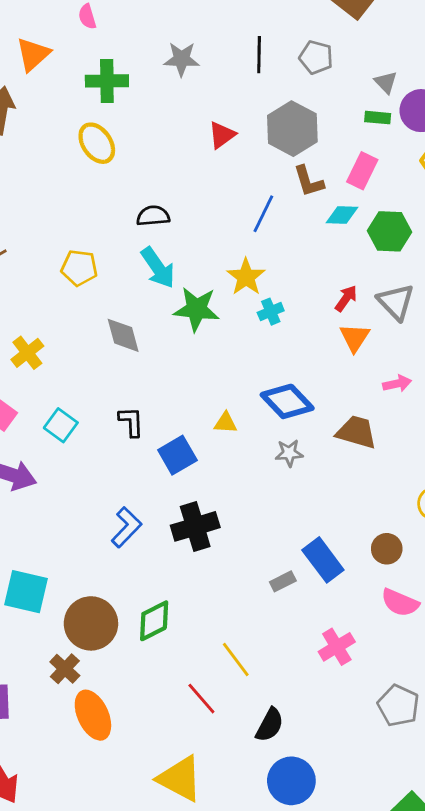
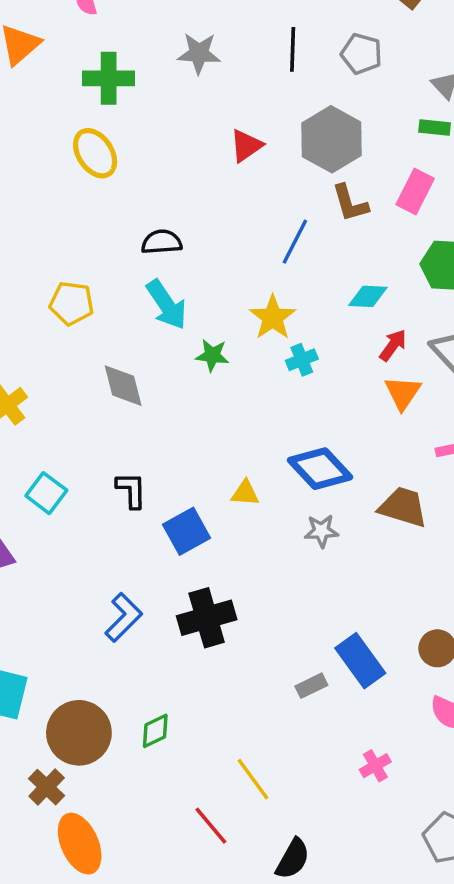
cyan diamond: (342, 215) -> (368, 296), moved
green star: (196, 309) -> (212, 355), size x0.6
green diamond: (154, 621) -> (155, 731), size x0.7
pink cross: (337, 647) -> (375, 766), size x0.7

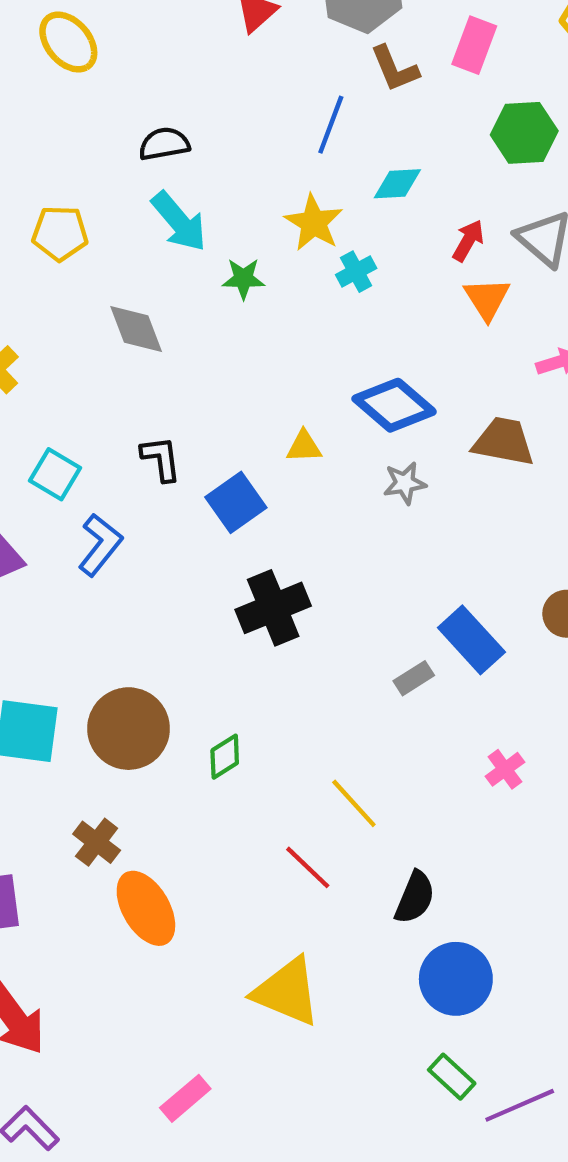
cyan diamond: (368, 296) -> (397, 184), moved
blue L-shape: (124, 617) -> (100, 545), moved
brown circle: (79, 733) -> (129, 729), moved

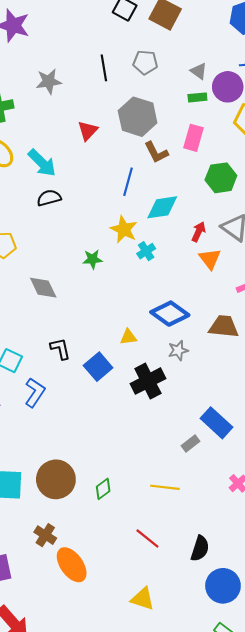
cyan diamond: (397, 184) -> (162, 207), size x1.4
cyan arrow: (179, 222) -> (42, 163), moved
black cross: (273, 608) -> (148, 381), moved
yellow line: (354, 803) -> (165, 487), moved, turned -36
yellow triangle: (287, 992) -> (143, 599), size x0.7

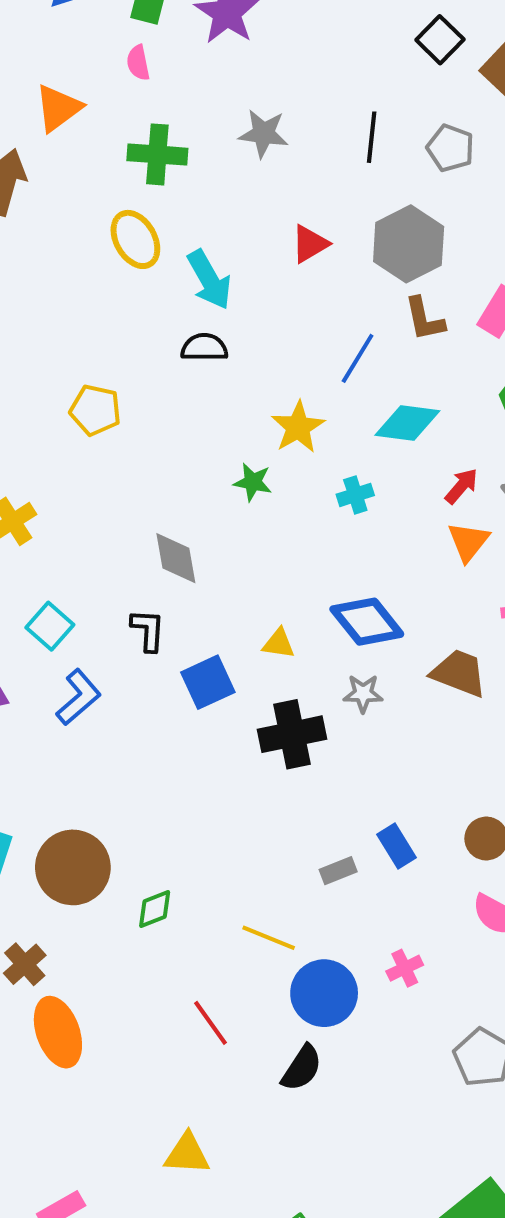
yellow star: (124, 229) -> (298, 427), moved
gray diamond: (43, 288) -> (176, 558), moved
blue rectangle: (217, 423) -> (396, 846), size x0.7
blue circle: (223, 586) -> (324, 993), moved
yellow triangle: (143, 599) -> (187, 1154), moved, turned -30

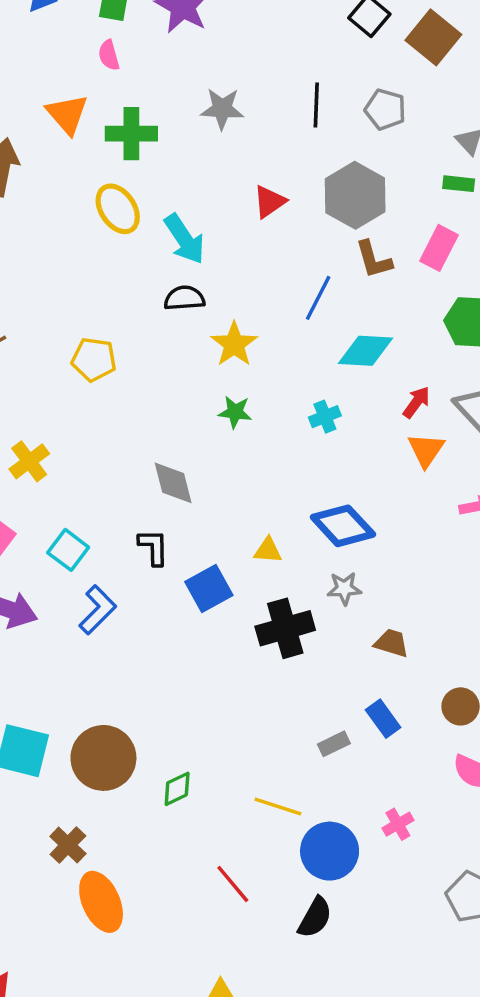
orange triangle: (58, 108) -> (67, 114), moved, turned -30
yellow star: (298, 427) -> (234, 344), moved
brown trapezoid: (459, 673) -> (392, 643), moved, size x0.7

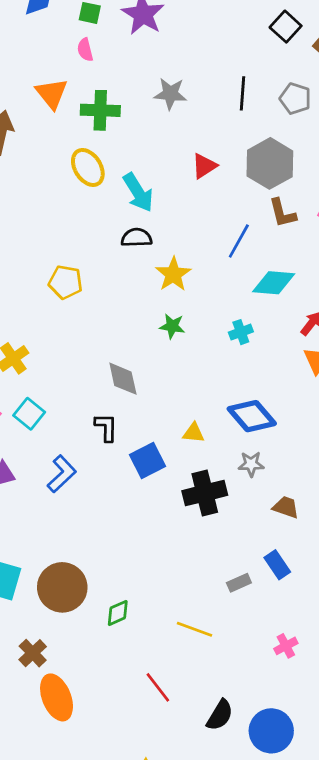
cyan square: (68, 550) -> (29, 414), moved
blue circle: (330, 851) -> (271, 731), moved

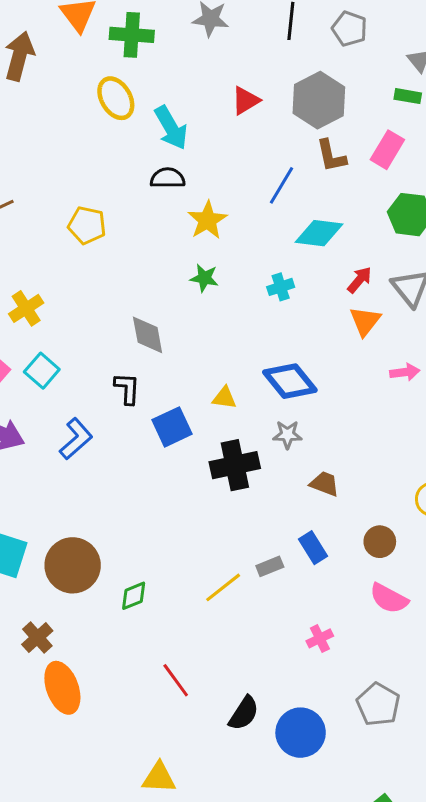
yellow line: (194, 629) -> (223, 587), moved, turned -60

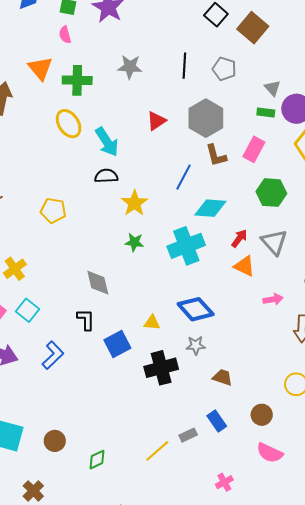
cyan cross: (281, 287) -> (186, 246), size x2.0
orange triangle: (365, 321) -> (244, 266), turned -40
brown circle: (73, 565) -> (55, 441), size x0.6

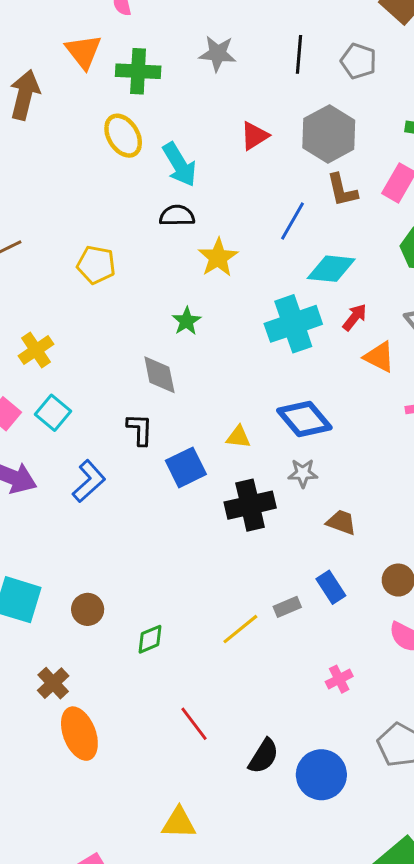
red arrow: (239, 238) -> (355, 317), moved
green star: (134, 242) -> (186, 321), moved, turned 30

